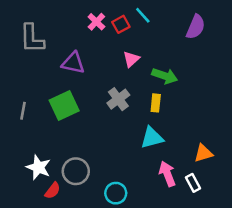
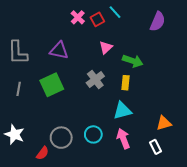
gray L-shape: (32, 39) -> (18, 53), moved
white star: (38, 167) -> (15, 134), moved
pink arrow: (167, 174) -> (123, 139), moved
cyan circle: (116, 193) -> (93, 134), moved

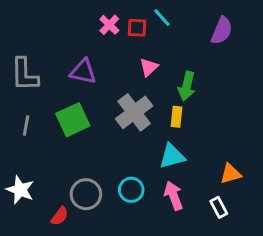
red square: (97, 19) -> (137, 28), turned 32
green arrow: (133, 61) -> (187, 86), turned 84
gray cross: (95, 80) -> (134, 112), size x1.4

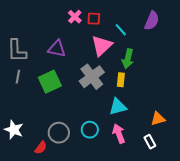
cyan line: (162, 17) -> (121, 30), moved
pink triangle: (149, 67) -> (102, 46), size x1.6
gray line: (26, 126) -> (18, 77), moved

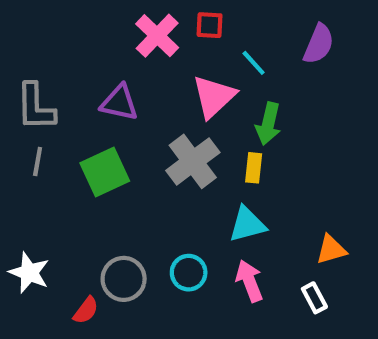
pink cross: (75, 17) -> (157, 36), size x1.5
red square: (94, 19) -> (210, 25), moved

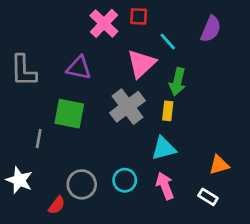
gray line: (38, 161) -> (39, 139), moved
green square: (105, 172) -> (69, 114), turned 36
white rectangle: (314, 298) -> (208, 197), turned -30

